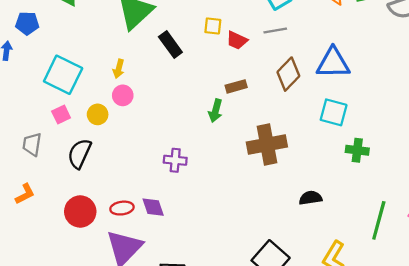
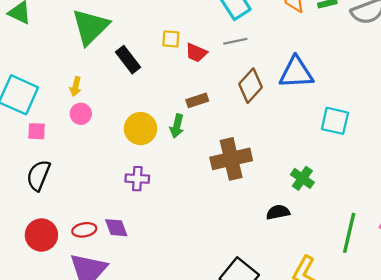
cyan square: (334, 112) -> (335, 121), moved
pink square: (61, 114) -> (37, 131), moved, turned 30
yellow circle: (98, 114) -> (140, 129), moved, size x1.5
green cross: (357, 150) -> (302, 178), moved, turned 30

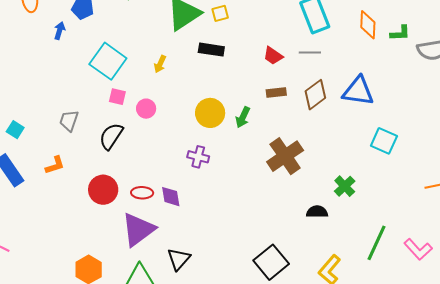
yellow square: (171, 39) -> (220, 13), moved, turned -30
black rectangle: (128, 60) -> (211, 50), turned -55
brown rectangle: (197, 100) -> (276, 92), moved
pink circle: (81, 114) -> (146, 109), moved
brown cross: (231, 159) -> (285, 156), turned -33

